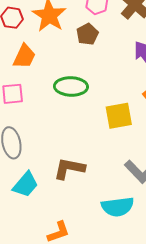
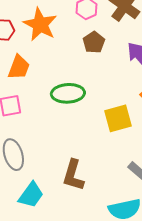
brown pentagon: (87, 34) -> (94, 42), moved
brown L-shape: (69, 168) -> (73, 175), turned -80

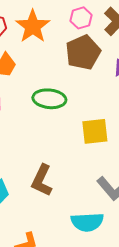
brown pentagon: (94, 42) -> (83, 52), size x1.6

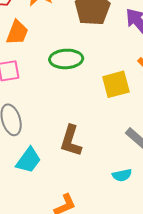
cyan semicircle: (87, 222) -> (122, 175), size x0.6

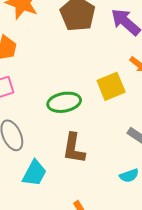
green ellipse: (66, 59) -> (64, 102), moved

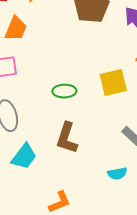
green ellipse: (64, 102) -> (64, 91), size x0.7

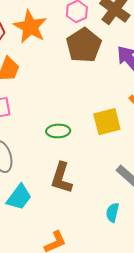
cyan semicircle: (117, 174) -> (112, 213), turned 114

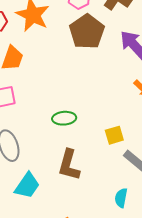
yellow square: (107, 122) -> (114, 135), moved, size x0.7

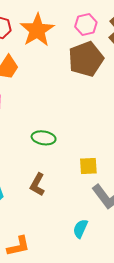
brown L-shape: (69, 165) -> (37, 185), size x0.7

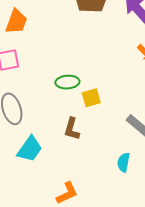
yellow square: (88, 166) -> (91, 98), moved

